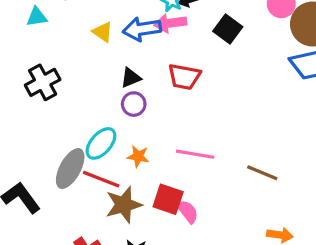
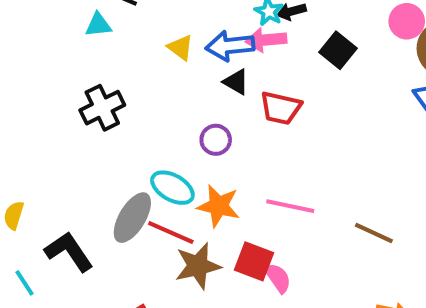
black triangle: (131, 78) -> (236, 82), moved, turned 50
cyan ellipse: (101, 143) -> (172, 188), turned 76
orange star: (138, 156) -> (219, 206), size x1.5

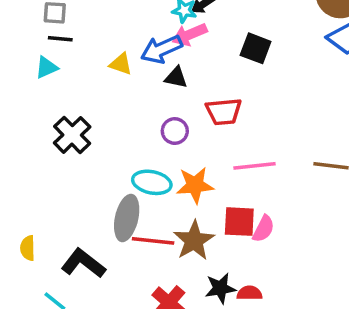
black square: (338, 50) -> (256, 48), moved
red trapezoid: (281, 108) -> (224, 112), moved
red line: (171, 232) -> (153, 241), moved
pink semicircle: (278, 278) -> (263, 229), turned 80

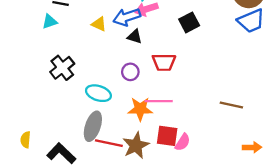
black square: (256, 48) -> (189, 22), turned 36
pink line: (255, 166) -> (159, 101), moved
cyan ellipse: (152, 182) -> (98, 93), moved

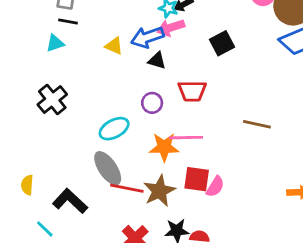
black cross: (62, 68) -> (52, 99), moved
cyan ellipse: (98, 93) -> (114, 129), turned -45
brown line: (231, 105) -> (257, 124), moved
gray ellipse: (93, 126) -> (108, 168), turned -52

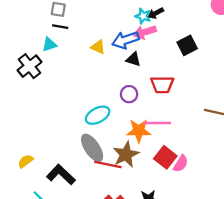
black cross: (52, 99) -> (30, 66), moved
red square: (197, 179) -> (165, 157), turned 30
yellow semicircle: (27, 185) -> (26, 161), turned 49
brown star: (159, 191) -> (126, 154), moved

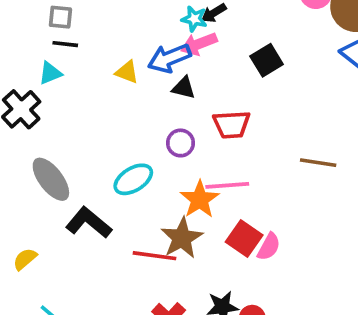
orange star: (139, 131) -> (200, 199), turned -30
gray ellipse: (92, 148) -> (51, 179), moved
black L-shape: (61, 175) -> (89, 223), moved

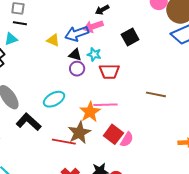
cyan star: (194, 19) -> (94, 54), moved
black triangle: (184, 88) -> (75, 55), moved
purple circle: (181, 143) -> (77, 69), moved

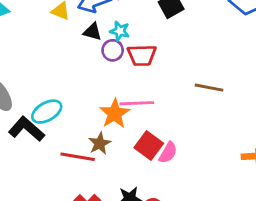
purple circle: (77, 69) -> (113, 50), moved
cyan ellipse: (54, 99) -> (47, 112), moved
brown star: (79, 133) -> (100, 143), size x0.7

